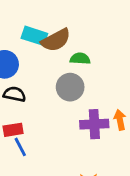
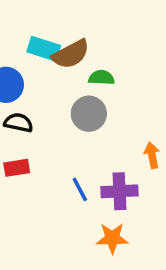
purple cross: (94, 124) -> (120, 191), moved
blue line: (20, 147) -> (80, 189), moved

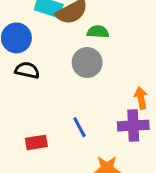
red rectangle: (17, 168) -> (36, 142), moved
purple cross: (120, 191) -> (133, 126), moved

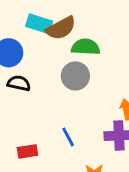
green semicircle: (98, 32) -> (86, 47), size x1.4

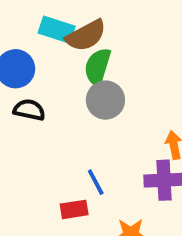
green semicircle: (86, 47) -> (98, 67), moved, turned -76
red rectangle: (28, 151) -> (74, 209), moved

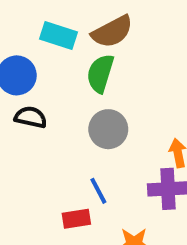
brown semicircle: (86, 36) -> (112, 32), moved
gray circle: (105, 100) -> (108, 129), moved

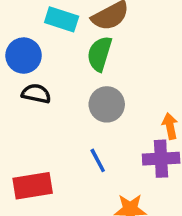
red rectangle: (76, 219) -> (33, 186), moved, size x1.5

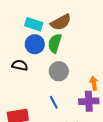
blue circle: (24, 56) -> (35, 44), moved

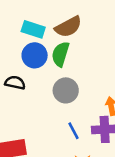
blue line: (54, 102) -> (73, 131), moved

